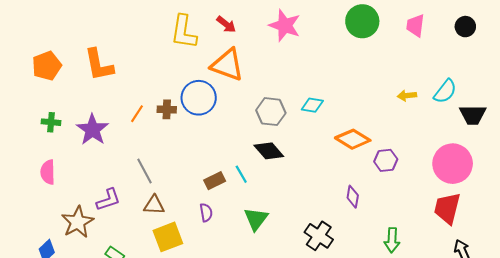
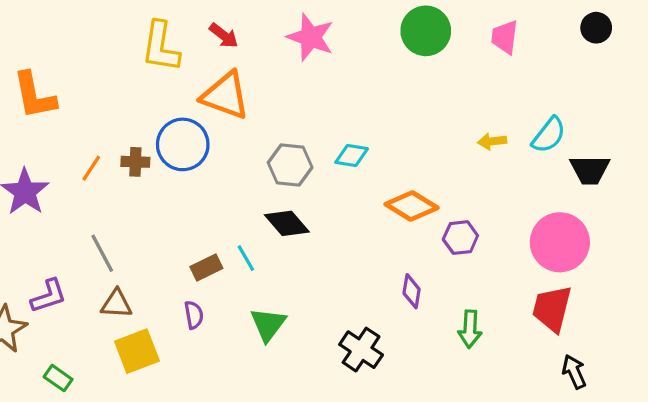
black circle: (465, 27) -> (596, 28), moved
green arrow: (392, 240) -> (470, 329), moved

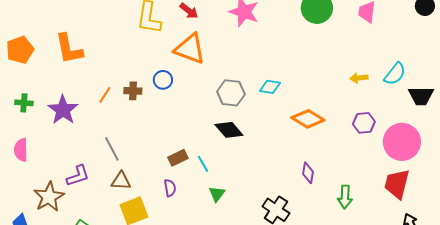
blue circle: (183, 144) -> (163, 80), size x0.6
purple hexagon: (460, 238) -> (364, 123), moved
cyan line: (246, 258) -> (203, 164), moved
green triangle: (268, 324) -> (217, 194), size x0.7

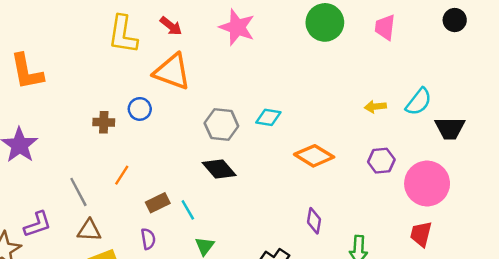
orange line: (105, 95) -> (122, 175), moved
red trapezoid: (397, 184) -> (421, 234), size x0.7

